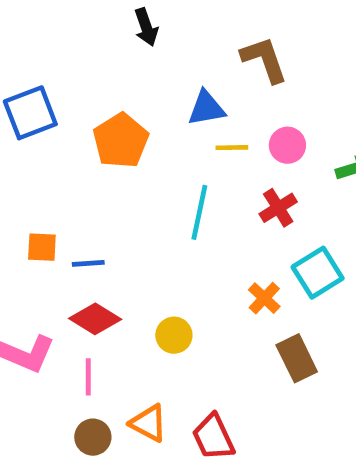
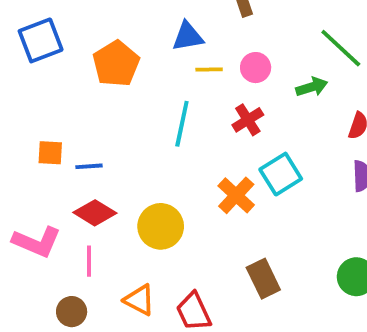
orange cross: (264, 298) -> (236, 195), size x1.4
yellow circle: (174, 335) -> (161, 226), size x1.5
brown rectangle: (297, 358) -> (263, 279), moved
brown circle: (93, 437) -> (72, 312), moved

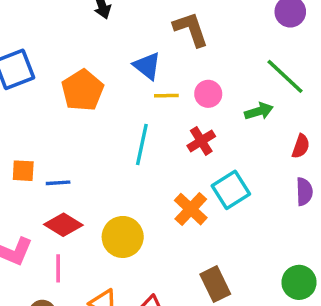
blue triangle: (188, 37) -> (147, 66), turned 48

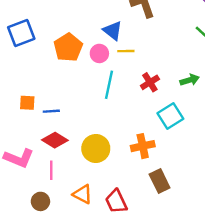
pink circle: (208, 94) -> (99, 53), moved
green arrow: (259, 111) -> (190, 80), moved
orange cross: (191, 209) -> (143, 146), moved, turned 35

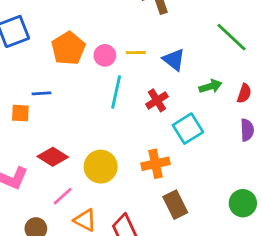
blue triangle: (113, 31) -> (174, 60), moved
red cross: (150, 82) -> (157, 100), moved
blue line: (51, 111) -> (41, 93), moved
pink line: (51, 170) -> (63, 196), moved, turned 48

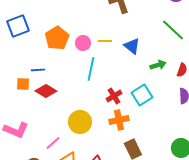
red cross: (157, 100) -> (114, 96), moved
red diamond: (53, 157) -> (46, 91), moved

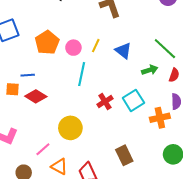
green line: (173, 30) -> (165, 49), moved
yellow line: (105, 41) -> (96, 46), turned -64
orange cross: (119, 120) -> (160, 118), moved

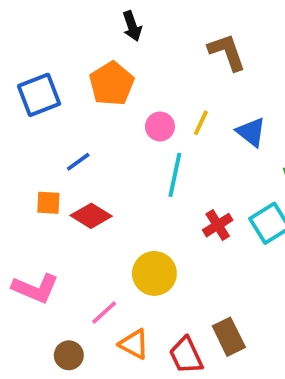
orange pentagon: (47, 43) -> (112, 84), moved
blue line: (28, 75) -> (78, 162), moved, turned -32
brown rectangle: (124, 155) -> (229, 337), moved

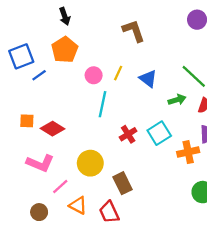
black arrow: (132, 26) -> (65, 16), moved
blue line: (78, 162) -> (39, 75), moved
pink L-shape: (35, 288) -> (40, 163), moved
brown rectangle: (229, 337) -> (123, 183), moved

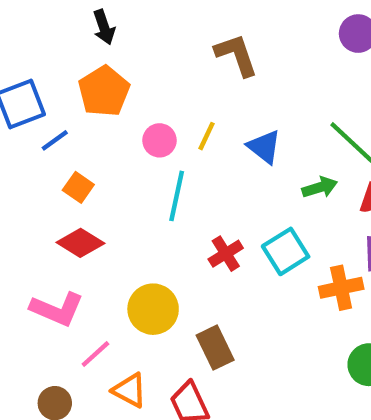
orange square: (27, 121) -> (78, 187), moved, turned 32

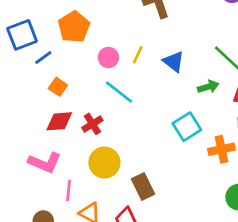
cyan line: (177, 196) -> (119, 92), turned -64
red diamond: (80, 243) -> (59, 121), turned -36
red cross: (226, 254) -> (92, 124), moved
pink line: (95, 354) -> (69, 190), turned -42

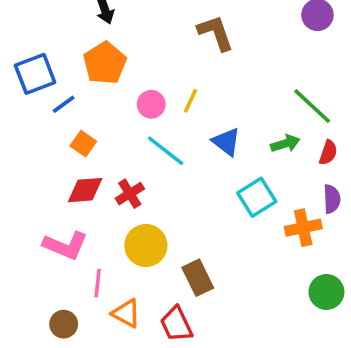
blue triangle: (174, 61) -> (226, 142), moved

